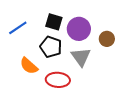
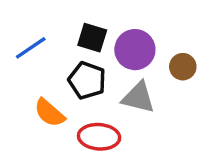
gray triangle: (81, 57) -> (138, 97), turned -40

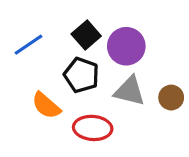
black square: (92, 38) -> (86, 35), turned 32
brown circle: (183, 67) -> (171, 98), moved

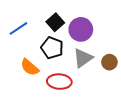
gray triangle: (130, 91) -> (83, 58), turned -50

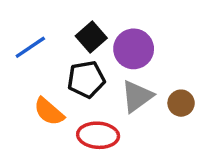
black pentagon: (52, 48) -> (86, 79), turned -30

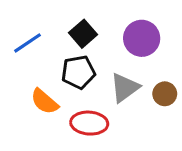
purple circle: (134, 49) -> (142, 38), moved

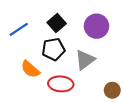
brown circle: (165, 94) -> (112, 90), moved

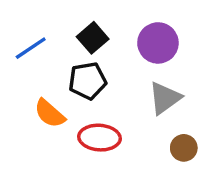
gray triangle: (85, 60) -> (165, 98), moved

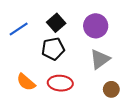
orange semicircle: (50, 113) -> (26, 82), moved

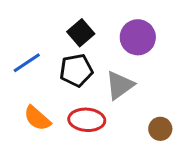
blue line: (19, 29) -> (27, 63), moved
gray triangle: (100, 59) -> (120, 85), moved

